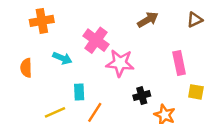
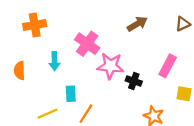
cyan arrow: (62, 58) -> (54, 61), turned 66
pink rectangle: (179, 63) -> (168, 66), turned 40
black cross: (142, 96) -> (134, 81), moved, turned 35

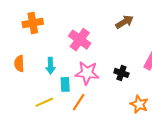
cyan arrow: (54, 61) -> (51, 66), moved
pink star: (110, 66) -> (87, 73), moved

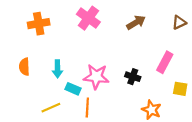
pink cross: (80, 40) -> (88, 18), moved
cyan rectangle: (65, 84) -> (73, 89), turned -64
orange line: (79, 102) -> (87, 108), turned -30

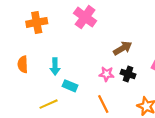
brown arrow: (136, 22) -> (123, 48), moved
pink star: (96, 77) -> (107, 74), moved, size x0.6
orange line: (87, 108) -> (103, 104), moved, turned -30

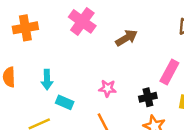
brown arrow: (123, 48) -> (126, 38), moved
black cross: (128, 74) -> (148, 97), moved, turned -32

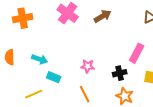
brown arrow: (126, 38) -> (103, 16), moved
cyan arrow: (47, 80) -> (40, 59), turned -70

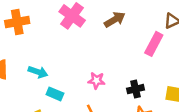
pink rectangle: (137, 53) -> (154, 44), moved

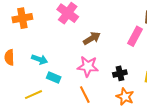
brown arrow: (115, 20) -> (92, 38), moved
pink star: (96, 81) -> (88, 66), size x1.5

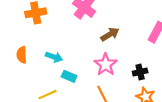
pink star: (88, 66) -> (106, 64), turned 30

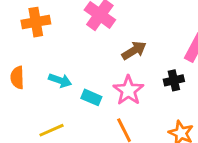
black cross: (140, 72) -> (174, 80), moved
cyan rectangle: (69, 76) -> (91, 97), moved

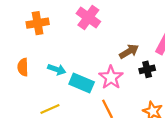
brown arrow: (134, 51) -> (129, 51), moved
cyan rectangle: (91, 97) -> (82, 83), size x1.5

